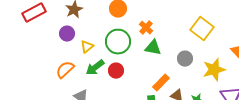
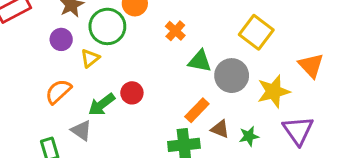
green circle: (118, 42) -> (107, 26), moved
green triangle: (153, 48) -> (200, 61), moved
gray circle: (185, 59) -> (232, 76), size x1.5
green arrow: (95, 68) -> (102, 104), moved

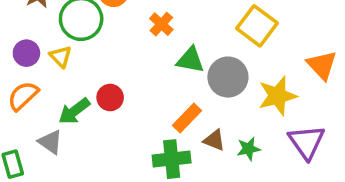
purple circle: (61, 39) -> (26, 53), moved
yellow triangle: (90, 58) -> (61, 57), turned -36

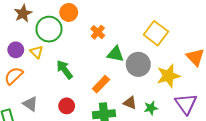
red circle: (110, 98) -> (67, 106), moved
green arrow: (74, 111) -> (65, 70), moved, turned 90
orange rectangle: (187, 118) -> (101, 84), moved

